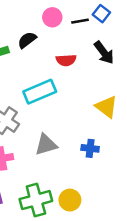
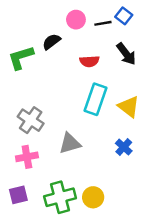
cyan rectangle: (40, 92) -> (96, 99), moved, turned -48
blue cross: (90, 148) -> (124, 147), moved, turned 35

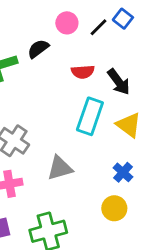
black line: (103, 23) -> (99, 27), turned -35
black arrow: (126, 54) -> (119, 82), moved
yellow circle: (93, 197) -> (114, 208), moved

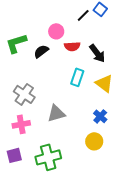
pink circle: (67, 23) -> (56, 31), moved
black semicircle: (38, 49) -> (41, 51), moved
cyan rectangle: (90, 116) -> (77, 77), size x0.7

